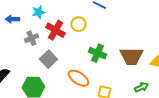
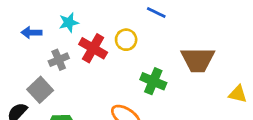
brown trapezoid: (131, 56) -> (198, 60), moved
gray square: (48, 59) -> (40, 90), moved

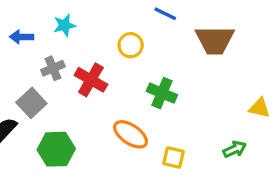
red cross: (93, 48) -> (91, 80), moved
brown trapezoid: (198, 60) -> (215, 40), moved

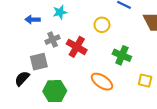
gray square: (31, 103) -> (39, 62), turned 30
yellow square: (174, 157) -> (145, 81), moved

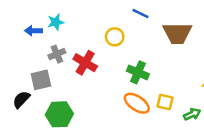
cyan star: (60, 12) -> (56, 22), moved
orange ellipse: (102, 82) -> (137, 103), moved

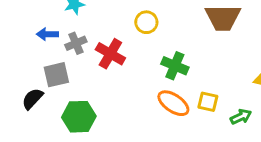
blue arrow: (34, 31) -> (47, 34), moved

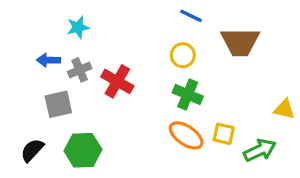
yellow circle: (146, 22) -> (183, 55), moved
black semicircle: (32, 99) -> (32, 150), moved
green arrow: (241, 117) -> (260, 150), size x1.4

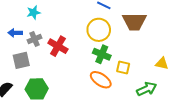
yellow circle: (183, 55) -> (99, 30), size x1.5
yellow square: (224, 134) -> (123, 68), moved

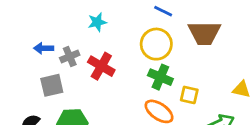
cyan star: (34, 13) -> (97, 22), moved

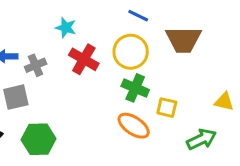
cyan star: (97, 22) -> (66, 28), turned 30
red cross: (101, 66) -> (84, 59), moved

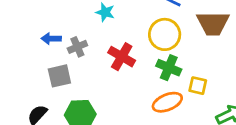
red cross: (84, 59) -> (122, 57), moved
orange ellipse: (134, 126) -> (167, 102), turned -56

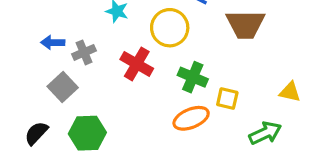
yellow circle: (165, 34) -> (170, 28), moved
gray square: (59, 76) -> (63, 87), turned -30

